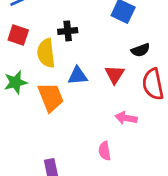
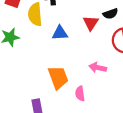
red triangle: (115, 74) -> (91, 23), moved
orange trapezoid: (51, 97) -> (58, 78), moved

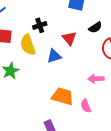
red triangle: (91, 23) -> (69, 38), moved
orange trapezoid: (58, 78) -> (63, 96), turned -40

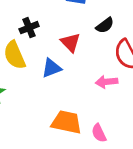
pink arrow: (96, 79) -> (107, 82), moved

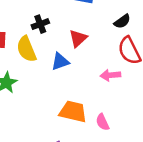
black semicircle: (105, 25) -> (122, 21), moved
red triangle: (70, 42) -> (78, 38), turned 30

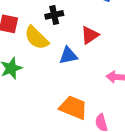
yellow semicircle: (26, 49) -> (36, 38), turned -32

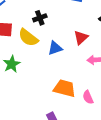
red triangle: (90, 35) -> (81, 38), moved

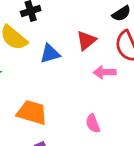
orange trapezoid: (64, 88) -> (32, 113), moved

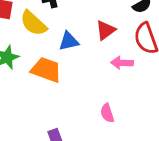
orange trapezoid: (32, 113) -> (46, 70), moved

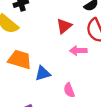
blue triangle: (69, 41) -> (43, 73), moved

